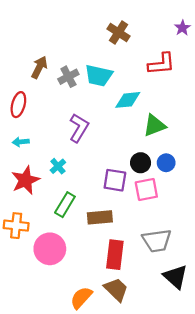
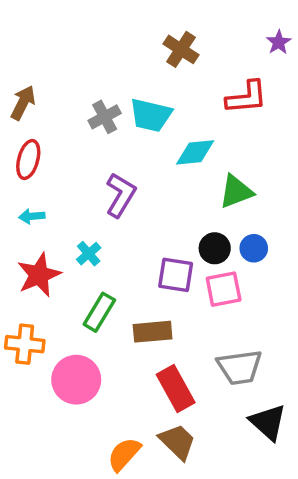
brown arrow: (39, 67) -> (23, 103), moved
red rectangle: (115, 255) -> (176, 389), turned -36

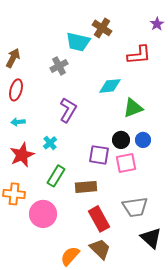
cyan trapezoid: (151, 115) -> (78, 42), moved

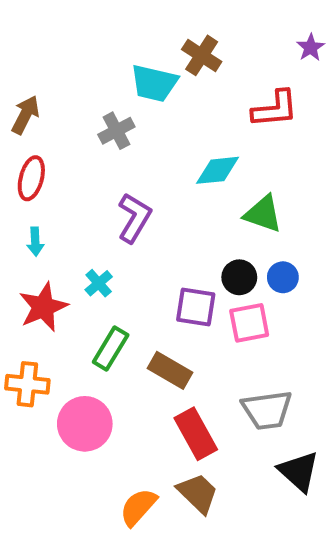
green triangle: (133, 108) -> (263, 214), turned 40
cyan arrow: (18, 122) -> (35, 242), turned -88
brown rectangle: (86, 187) -> (170, 370), turned 35

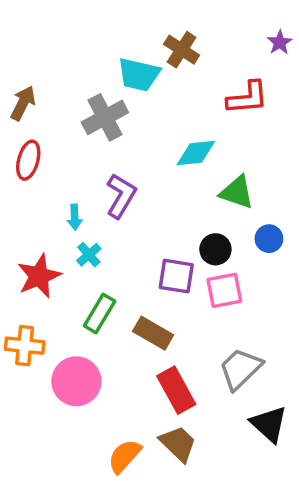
gray cross: (116, 131) -> (105, 117), size x1.4
cyan arrow: (35, 242) -> (75, 217), moved
blue circle: (283, 277) -> (269, 239), moved
gray trapezoid: (267, 410) -> (240, 369), turned 144

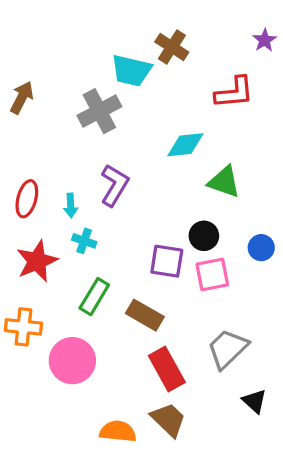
red ellipse: (28, 160) -> (27, 199), moved
blue circle: (269, 239) -> (261, 248), moved
cyan cross: (89, 255) -> (84, 241), turned -30
black triangle: (269, 424) -> (254, 401), size x0.7
orange semicircle: (125, 456) -> (118, 431), turned 54

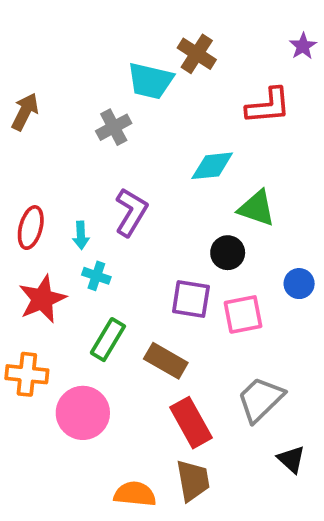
gray cross: (99, 111) -> (114, 127), size x0.7
black circle: (204, 236) -> (228, 253), moved
brown trapezoid: (168, 420) -> (193, 480), turned 36

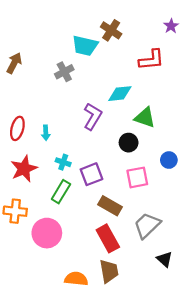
purple L-shape: (131, 212) -> (93, 116), moved
cyan cross: (96, 276) -> (63, 162), moved
purple square: (191, 299) -> (92, 174), moved, turned -30
brown rectangle: (166, 361) -> (110, 206), moved

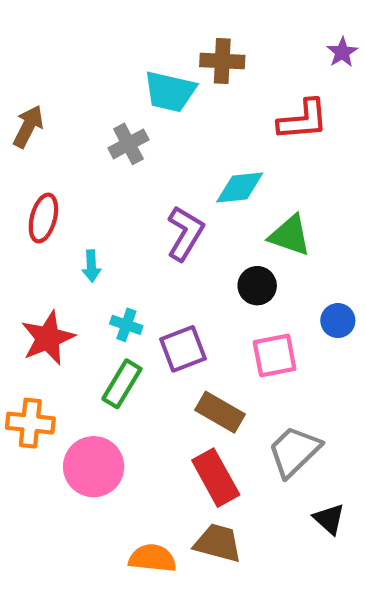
brown cross: (111, 30) -> (222, 61), turned -30
red ellipse: (17, 128) -> (43, 218), moved
brown trapezoid: (109, 271) -> (218, 543), turned -65

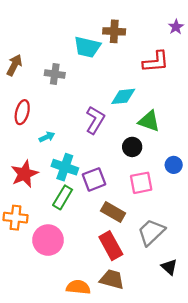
gray cross: (128, 144) -> (55, 74), moved, turned 36
cyan arrow: (91, 266) -> (47, 137), turned -112
cyan cross: (126, 325) -> (65, 167), size x1.6

